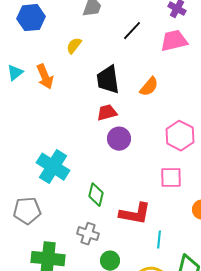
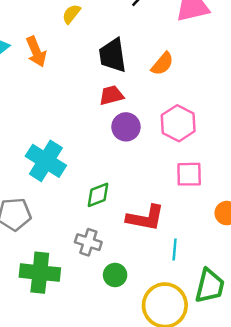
pink hexagon: (180, 136) -> (178, 123), moved
green diamond: (96, 195) -> (98, 195), turned 55

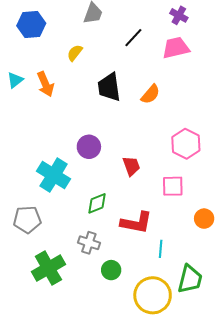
red trapezoid: (111, 95) -> (131, 166), moved, turned 85
pink hexagon: (178, 123) -> (186, 144), moved
purple circle: (126, 127) -> (89, 147), moved
green cross: (40, 273) -> (48, 268), turned -36

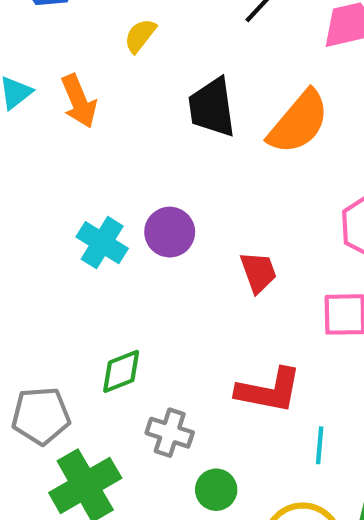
orange semicircle: (151, 94) -> (299, 122), size x1.6
cyan cross: (54, 175) -> (102, 243), moved, size x0.7
green diamond: (97, 203) -> (121, 371), moved
gray pentagon: (27, 220) -> (41, 416), moved

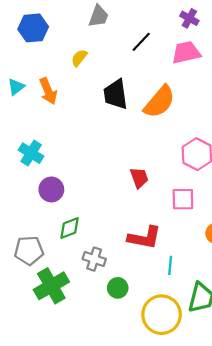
purple circle: (170, 232) -> (51, 189), moved
cyan cross: (102, 243) -> (31, 153), moved

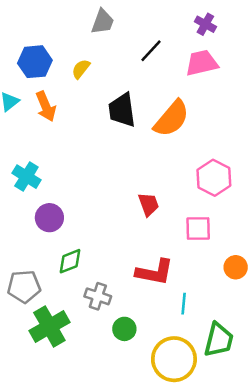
blue hexagon: (33, 28) -> (35, 62), moved

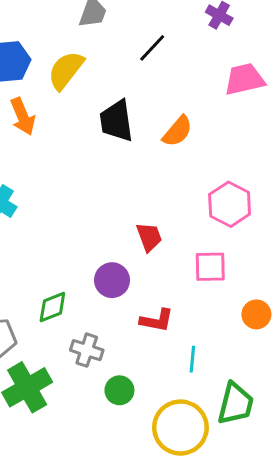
pink trapezoid: (202, 63) -> (244, 79), moved
yellow semicircle: (81, 69) -> (66, 70), size x1.6
orange semicircle: (172, 119) -> (177, 131), size x0.7
purple circle: (49, 218) -> (112, 280), moved
red L-shape: (155, 272) -> (157, 320), size x0.7

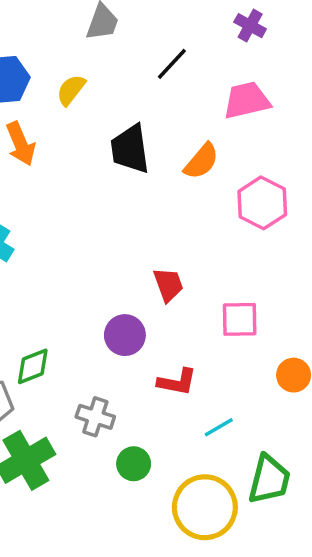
yellow semicircle: (66, 70) -> (71, 90), size x0.7
pink trapezoid: (244, 79) -> (247, 100), moved
pink hexagon: (230, 204) -> (262, 203), moved
green diamond: (52, 307) -> (33, 366), moved
cyan line: (192, 359) -> (219, 427), turned 55

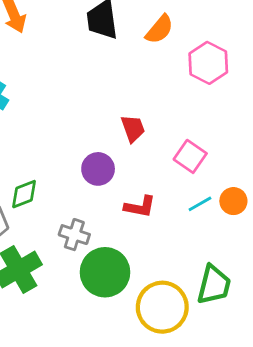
pink square: (240, 319) -> (190, 156), turned 36
cyan line: (219, 427) -> (200, 204), moved
green circle: (134, 464) -> (105, 272), size x1.8

